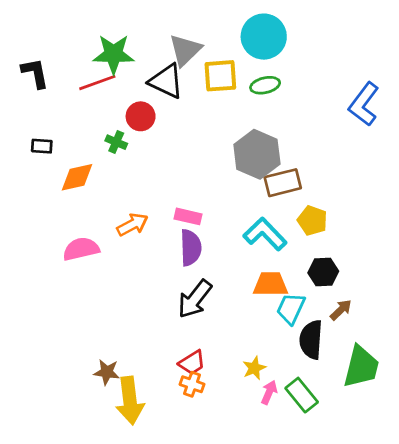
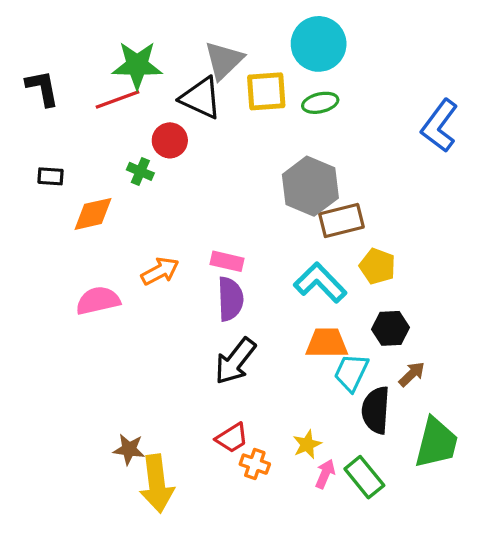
orange cross: (192, 384) -> (255, 464), moved

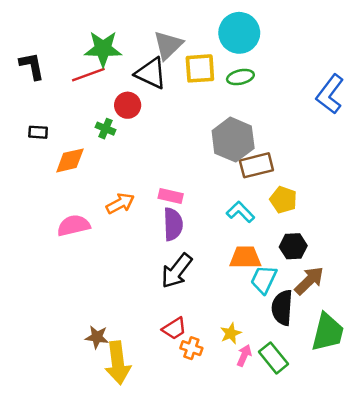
cyan L-shape: (320, 283) -> (240, 212), size x0.7
brown arrow: (412, 374) -> (309, 281), size x1.5

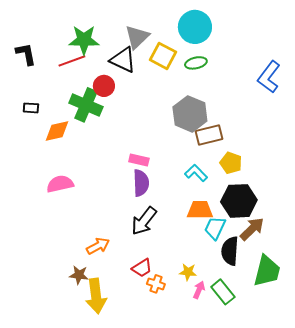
yellow square: (200, 68) -> (163, 56), turned 32
green cross: (106, 129) -> (86, 105), size x2.0
orange arrow: (120, 203) -> (98, 246), moved
black hexagon: (293, 246) -> (239, 201), size x1.6
yellow star: (231, 333) -> (188, 272), turned 30

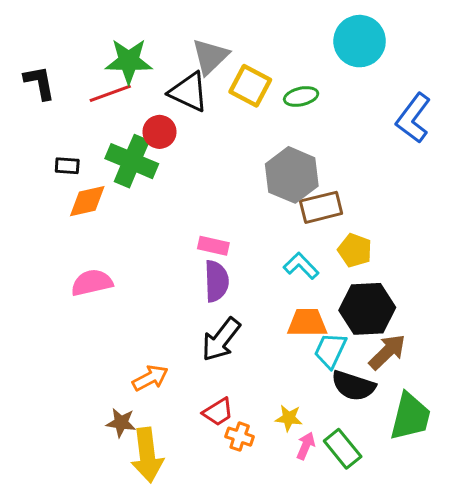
cyan circle: (195, 27) -> (360, 41), moved
black rectangle: (31, 108) -> (67, 166), moved
black semicircle: (230, 251) -> (353, 386), turned -76

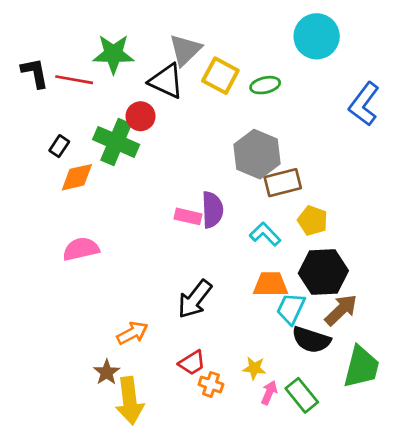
red line: (110, 93) -> (74, 80), moved, turned 30
black rectangle: (67, 166) -> (59, 146), turned -60
purple semicircle: (216, 281) -> (212, 210), moved
brown star: (121, 423) -> (107, 372), turned 30

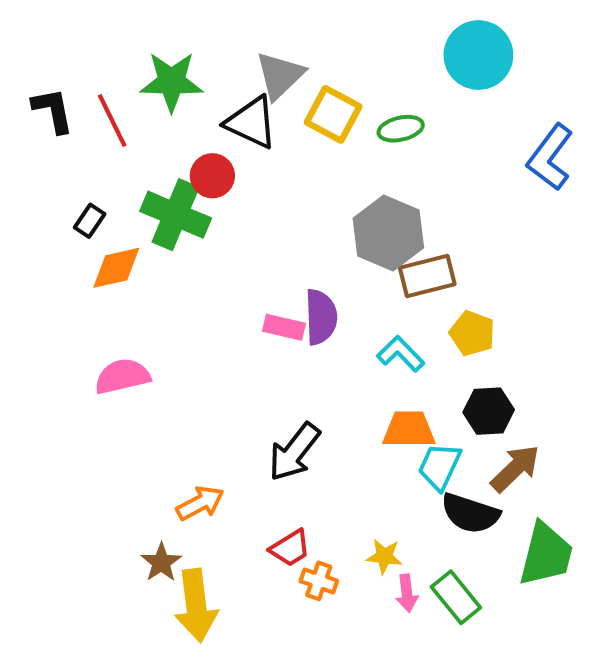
red line: (74, 80) -> (112, 120), turned 54
black hexagon: (323, 272) -> (489, 411), size x0.7
pink arrow: (269, 393) -> (407, 593), turned 150

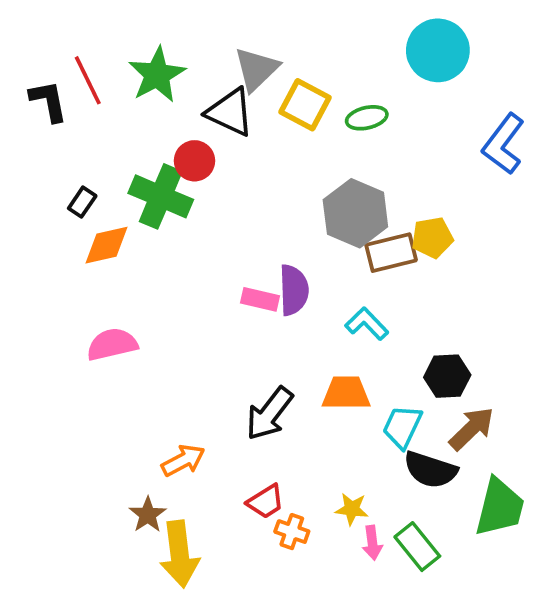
green star: (171, 82) -> (157, 75), turned -30
red line: (112, 120) -> (88, 80), moved
yellow pentagon: (472, 333) -> (432, 238), moved, turned -30
orange trapezoid: (409, 429) -> (346, 393), moved

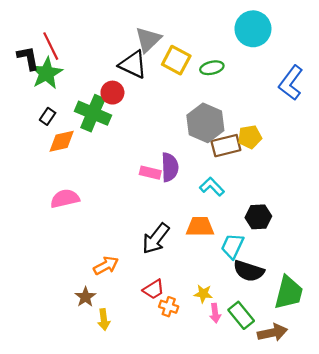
green star: (157, 75) -> (46, 73), moved
brown arrow: (472, 429) -> (272, 333), moved, turned 32
yellow arrow: (180, 554) -> (104, 320), size x0.6

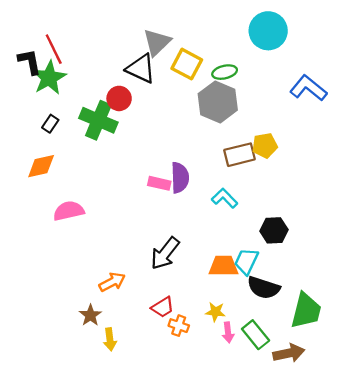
blue L-shape: (291, 83) -> (308, 88), turned 92
gray hexagon: (205, 123) -> (218, 102), moved
orange diamond: (62, 141) -> (41, 166), moved
orange trapezoid: (200, 227) -> (223, 266), moved

